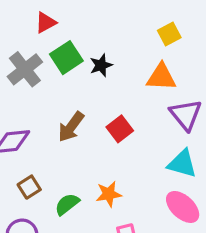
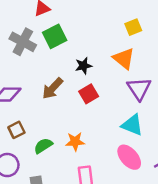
black star: (101, 65) -> (83, 66), moved
gray cross: (25, 69) -> (23, 42), turned -30
orange triangle: (161, 77) -> (124, 59), turned 30

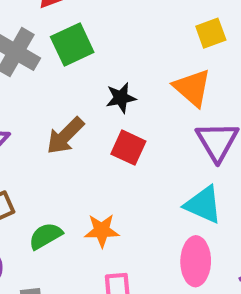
red square: (89, 94) -> (128, 148), turned -36
pink ellipse: (129, 157) -> (196, 261), turned 40

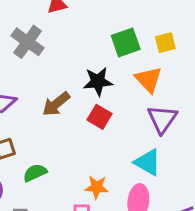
green square: (72, 44) -> (126, 42), moved
black star: (121, 98) -> (98, 81), size x1.4
orange star: (102, 231) -> (97, 187), moved

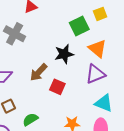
yellow square: (165, 43) -> (100, 14), moved
red square: (99, 117) -> (57, 87), moved
purple triangle: (162, 119) -> (95, 74), moved, turned 40

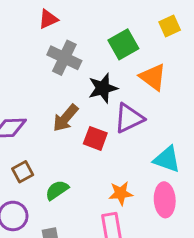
yellow square: (100, 14) -> (170, 26), moved
gray cross: (15, 34) -> (64, 58), moved
purple triangle: (95, 74) -> (129, 118), moved

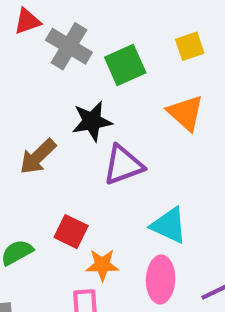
gray cross: (64, 58) -> (69, 46), moved
orange triangle: (153, 77) -> (186, 113), moved
red square: (95, 138) -> (71, 232), moved

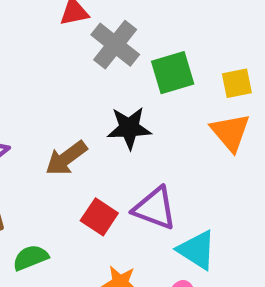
yellow square: (190, 46) -> (237, 83), moved
purple triangle: (123, 165) -> (155, 208), moved, turned 33
red square: (71, 232) -> (99, 217), moved

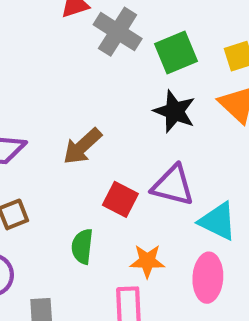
black star: (129, 128) -> (175, 111), moved, turned 30
green semicircle: (31, 258) -> (82, 246), moved, turned -56

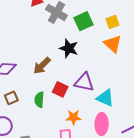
black star: (175, 111) -> (69, 48), moved
green semicircle: (82, 246) -> (39, 100), moved

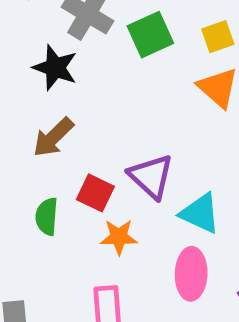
black star: (69, 48) -> (55, 68), moved
purple triangle: (84, 82) -> (151, 176), turned 30
orange star: (73, 117) -> (119, 237), moved

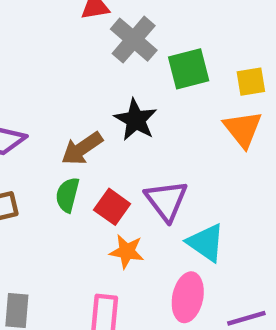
black star: (55, 68) -> (136, 120), moved
green semicircle: (47, 216) -> (67, 195), moved

